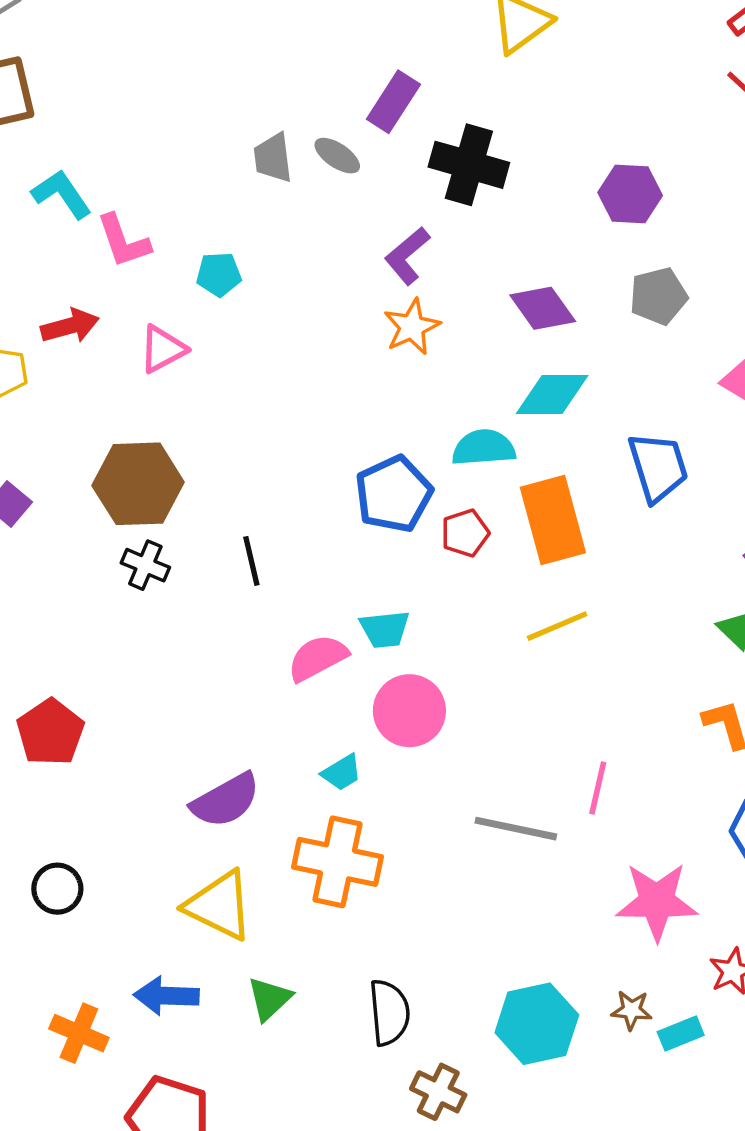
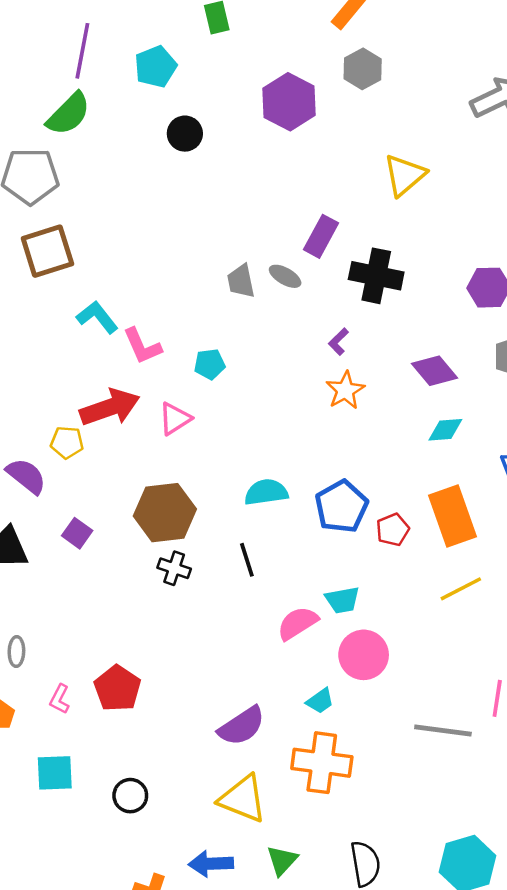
purple L-shape: (407, 256) -> (338, 342), size x0.7
red arrow: (70, 326) -> (110, 407), size x1.5
cyan diamond: (552, 395) -> (445, 430), size x0.7
cyan semicircle: (484, 448) -> (266, 492), moved

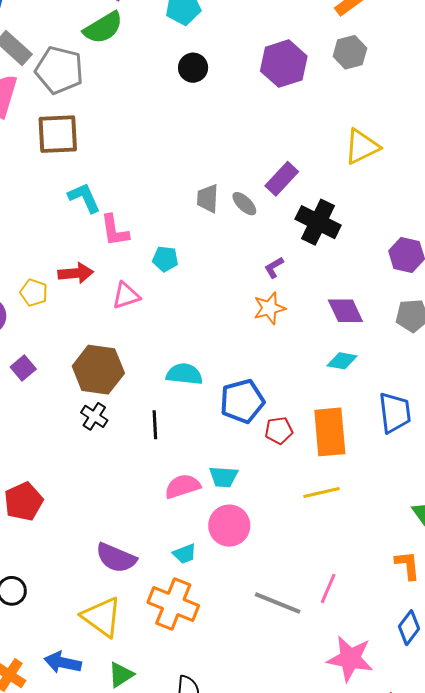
red arrow: (110, 407) -> (76, 273), size x0.7
purple semicircle: (242, 726) -> (116, 558), turned 42

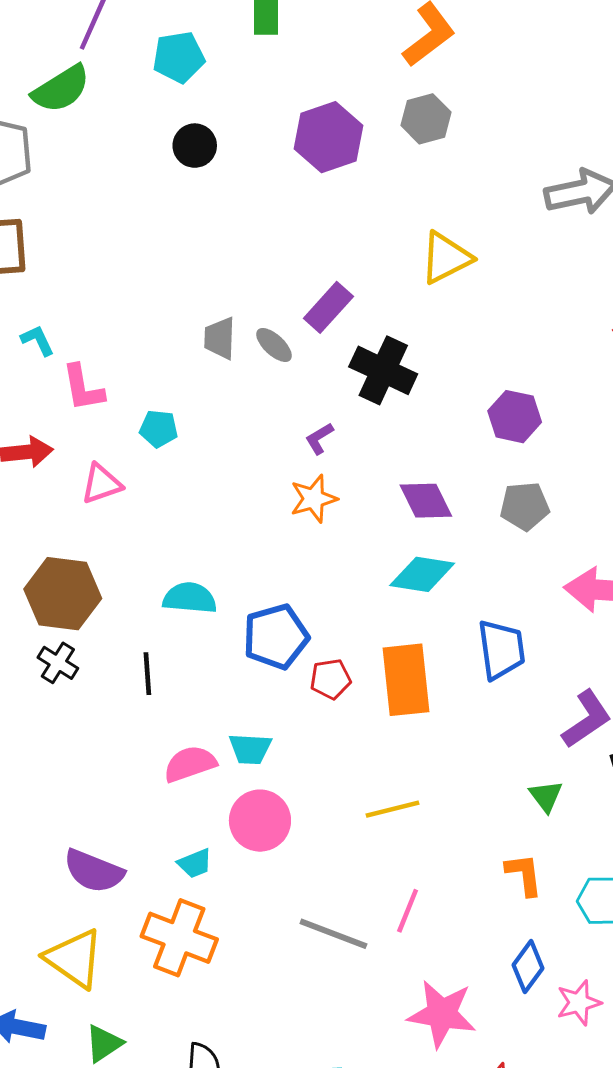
cyan L-shape: (84, 198) -> (38, 340), size x0.7
cyan diamond: (342, 361) -> (422, 574), size x1.4
yellow line: (321, 492) -> (392, 809), moved

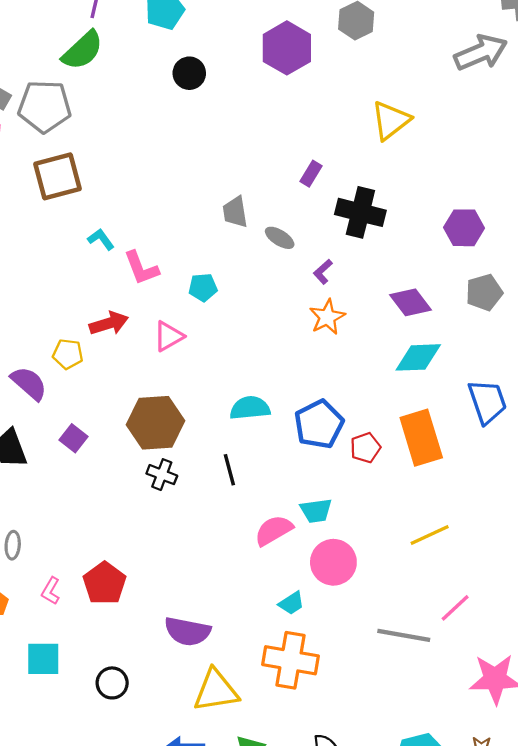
purple rectangle: (328, 307) -> (311, 174), size x0.7
gray ellipse: (274, 345) -> (280, 238), moved
purple semicircle: (94, 871) -> (187, 631), moved
pink line: (408, 911) -> (455, 608), turned 36
yellow triangle: (74, 959) -> (216, 691), turned -33

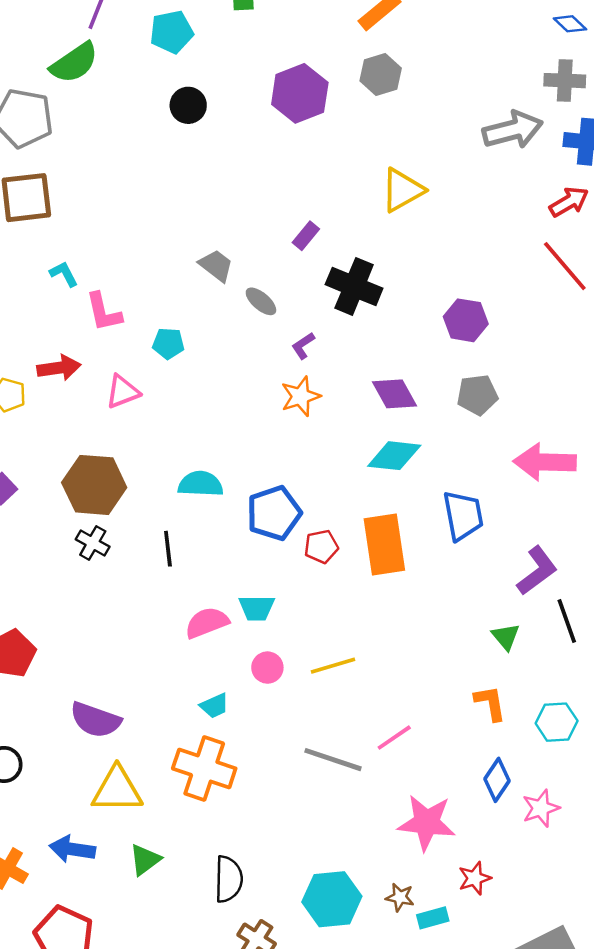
gray trapezoid: (235, 212) -> (216, 266), turned 128
yellow line: (430, 535) -> (333, 666), moved
pink circle: (333, 562) -> (267, 668), size x0.6

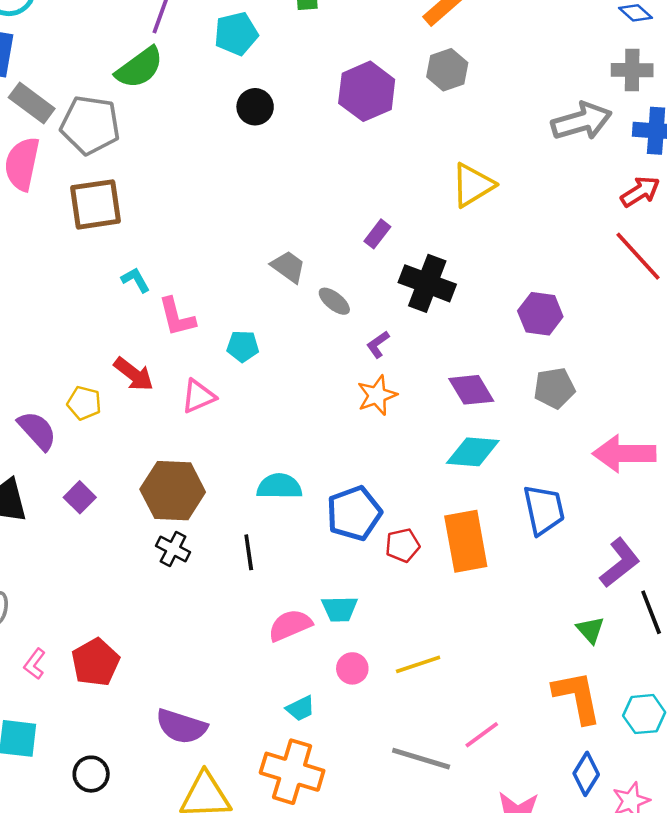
red arrow: (59, 368) -> (134, 374), turned 48
orange L-shape: (490, 703) -> (577, 697), size x1.5

